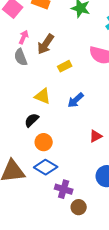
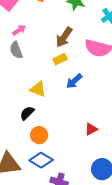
pink arrow: (24, 37) -> (19, 30), turned 32
brown arrow: (46, 44) -> (64, 37), moved
blue arrow: (76, 100) -> (74, 81), moved

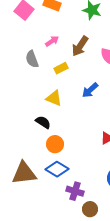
pink arrow: (19, 30) -> (52, 41), moved
yellow rectangle: (60, 59) -> (61, 68), moved
black semicircle: (27, 113) -> (43, 122), turned 77

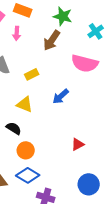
pink arrow: (52, 41) -> (17, 33), moved, turned 128
brown arrow: (80, 46) -> (52, 40), moved

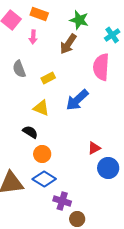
pink semicircle: (85, 63) -> (101, 67), turned 80
blue arrow: (61, 96) -> (77, 100), size x1.4
blue circle: (89, 184) -> (108, 168), moved

